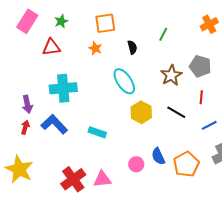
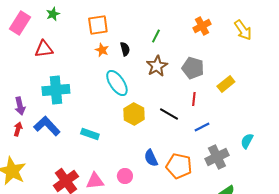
green star: (61, 21) -> (53, 14), moved
orange star: (95, 48) -> (102, 50), moved
brown star: (171, 75) -> (157, 66), moved
pink circle: (136, 164) -> (125, 176), moved
orange pentagon: (186, 164) -> (179, 166), turned -30

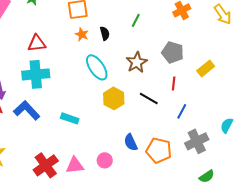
red triangle: (44, 49) -> (37, 43), moved
brown star: (157, 66) -> (137, 62), moved
blue line: (202, 127) -> (182, 111), turned -35

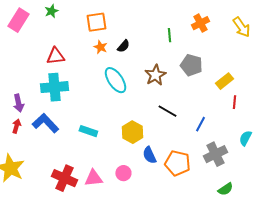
green line: (136, 20) -> (169, 35), moved, turned -32
black semicircle: (105, 33) -> (123, 46), turned 56
red line: (174, 83) -> (234, 102), moved
yellow hexagon: (114, 98) -> (132, 132), moved
red cross: (46, 165) -> (64, 178), turned -30

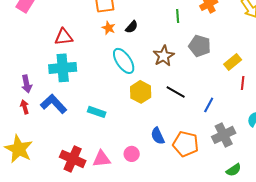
red arrow: (16, 126) -> (25, 107), turned -32
yellow hexagon: (132, 132) -> (141, 92), moved

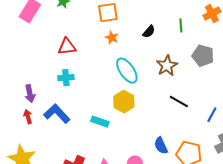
black semicircle: (132, 27) -> (149, 32), moved
cyan cross: (63, 68) -> (66, 78), size x0.6
yellow hexagon: (141, 92) -> (124, 102), moved

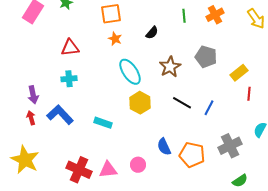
green line: (181, 26) -> (184, 16), moved
yellow hexagon: (124, 102) -> (140, 103), moved
blue line: (212, 115) -> (209, 108), moved

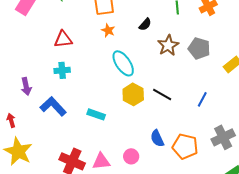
brown star: (170, 67) -> (168, 45), moved
black line: (182, 103) -> (162, 94), moved
red arrow: (31, 118) -> (11, 120), moved

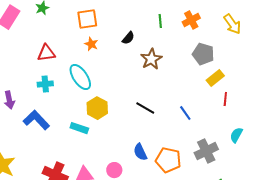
gray pentagon: (199, 48) -> (203, 54), moved
cyan ellipse: (123, 63) -> (80, 77), moved
yellow hexagon: (133, 94) -> (97, 108), moved
blue line: (202, 99) -> (185, 113), turned -63

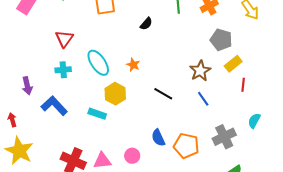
orange star: (91, 44) -> (133, 65), moved
red triangle: (46, 53) -> (64, 39), turned -48
brown star: (151, 59) -> (200, 71), moved

